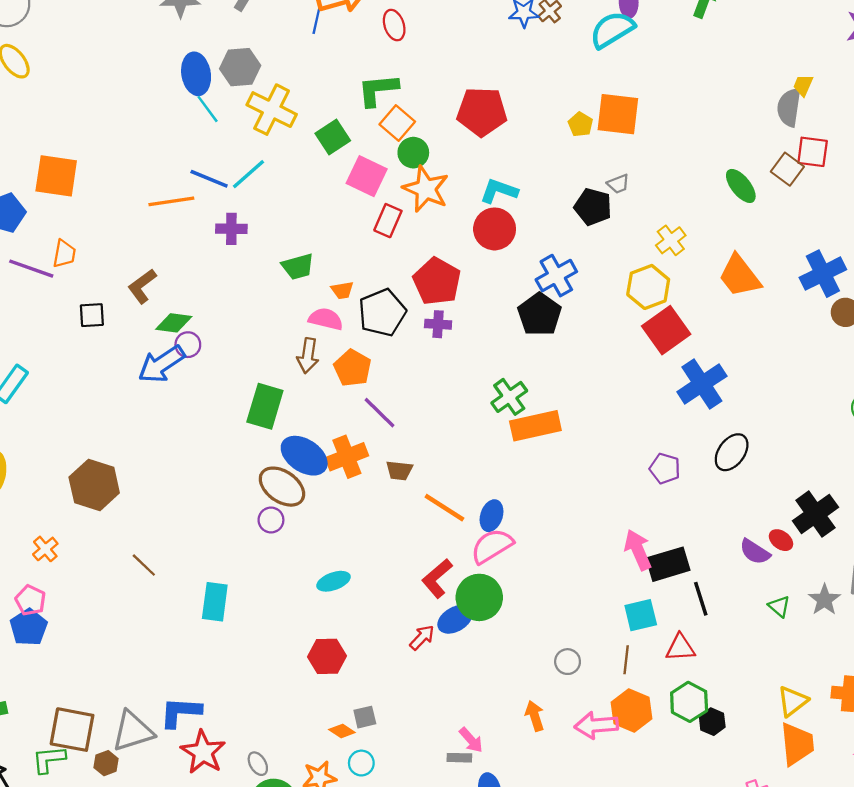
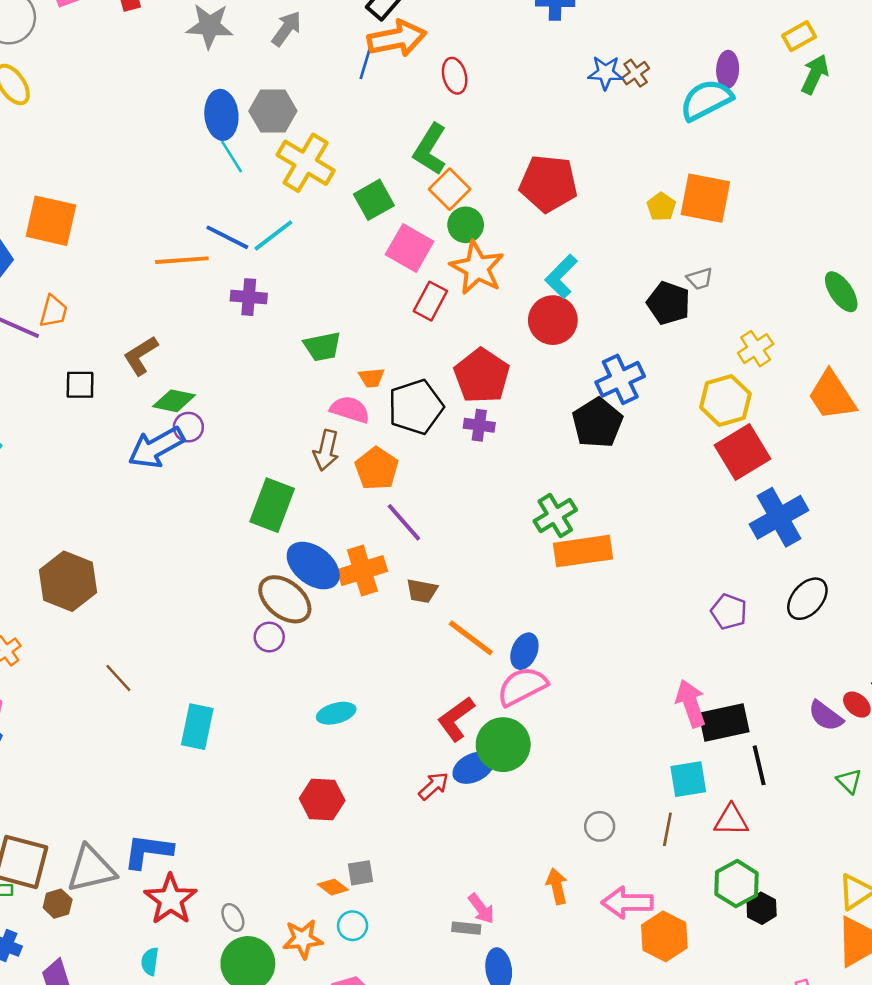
green L-shape: (378, 90) -> (430, 149), turned -57
cyan L-shape: (499, 191) -> (561, 276), turned -69
orange hexagon: (631, 710) -> (664, 936), moved

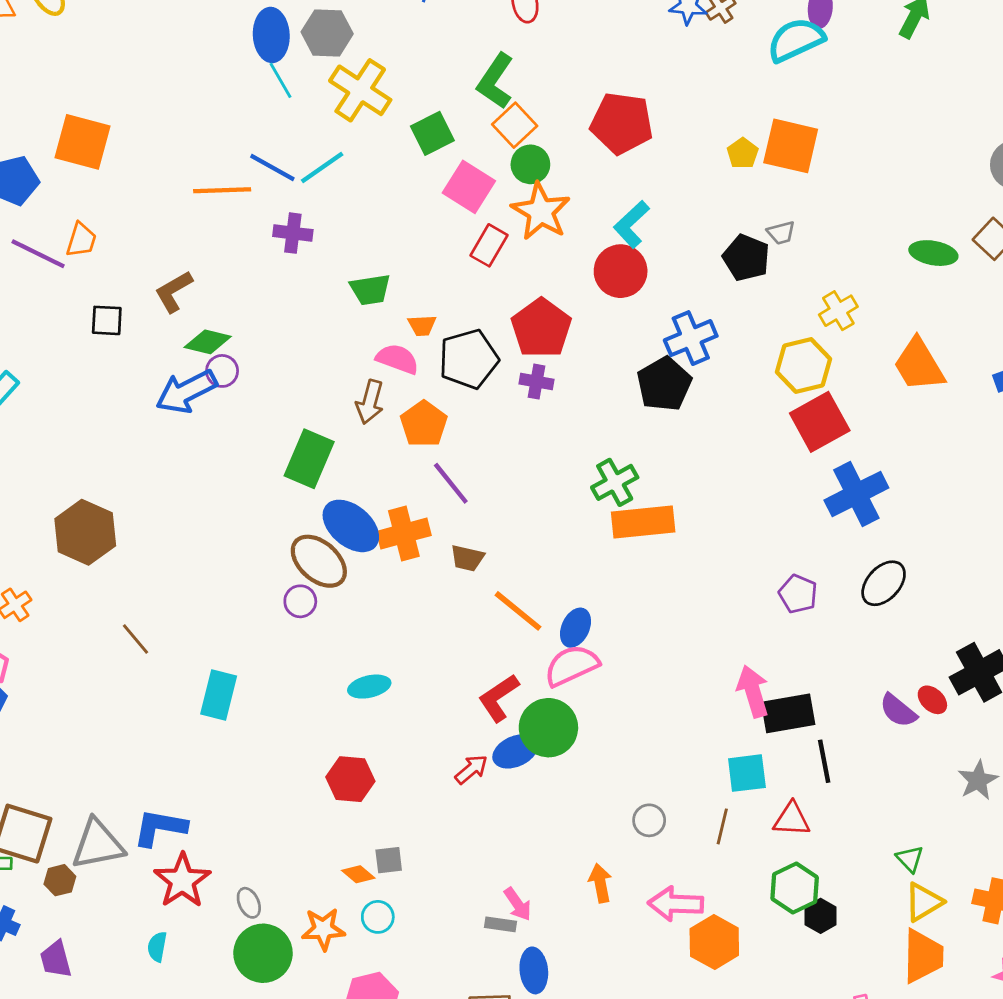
green ellipse: (841, 292) -> (933, 253), turned -48
green triangle: (849, 781) -> (910, 859), moved

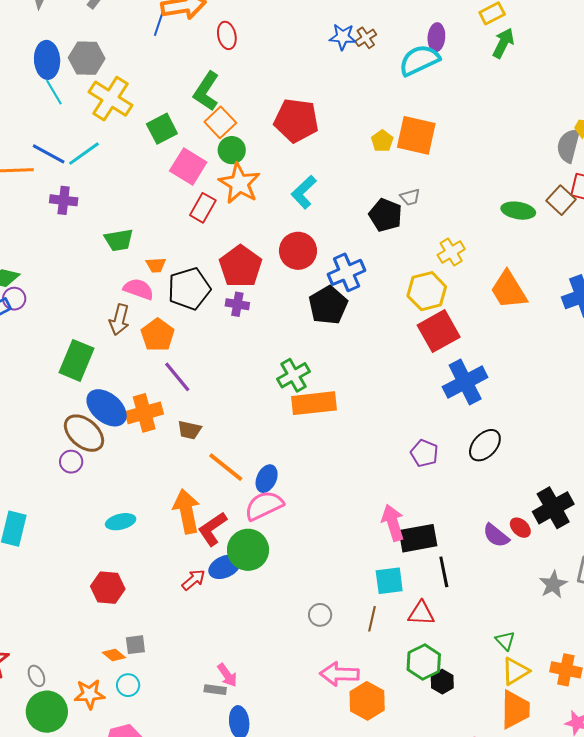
red circle: (621, 271) -> (298, 251), moved
orange arrow: (600, 883) -> (187, 511), moved, size x1.6

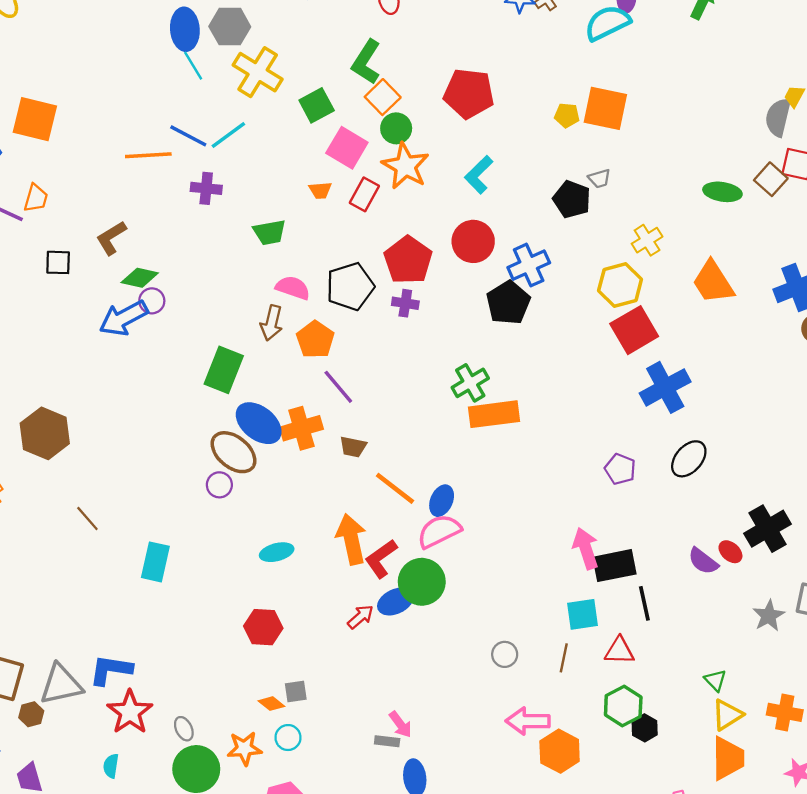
yellow pentagon: (382, 141) -> (567, 115), turned -30
orange trapezoid: (156, 265) -> (320, 190), moved

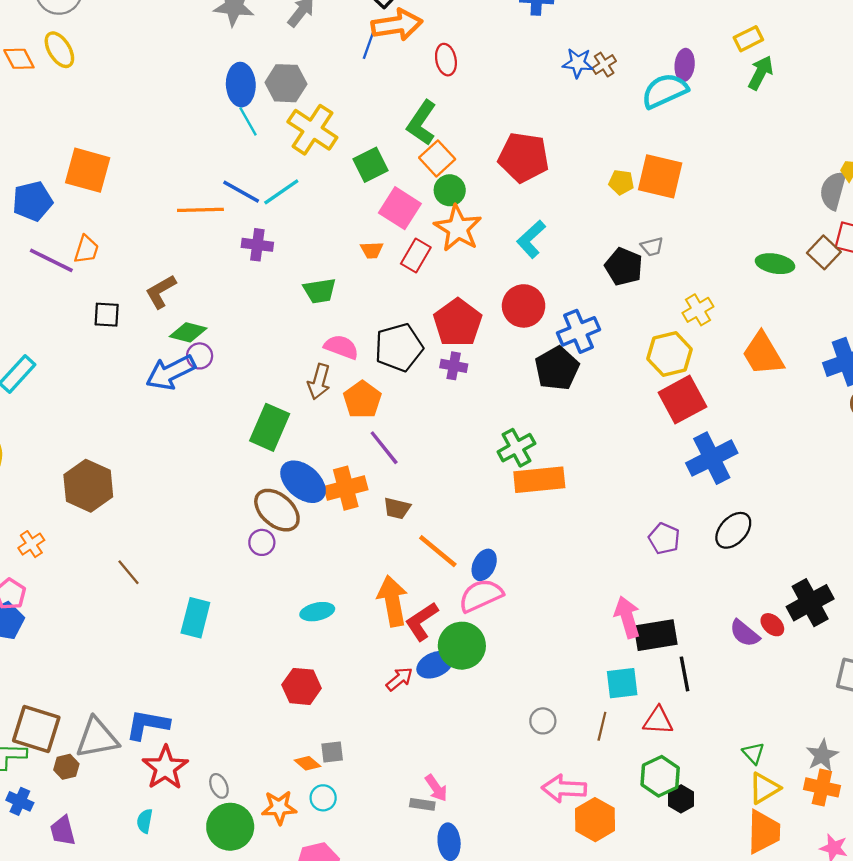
gray star: (769, 616) -> (822, 755), moved

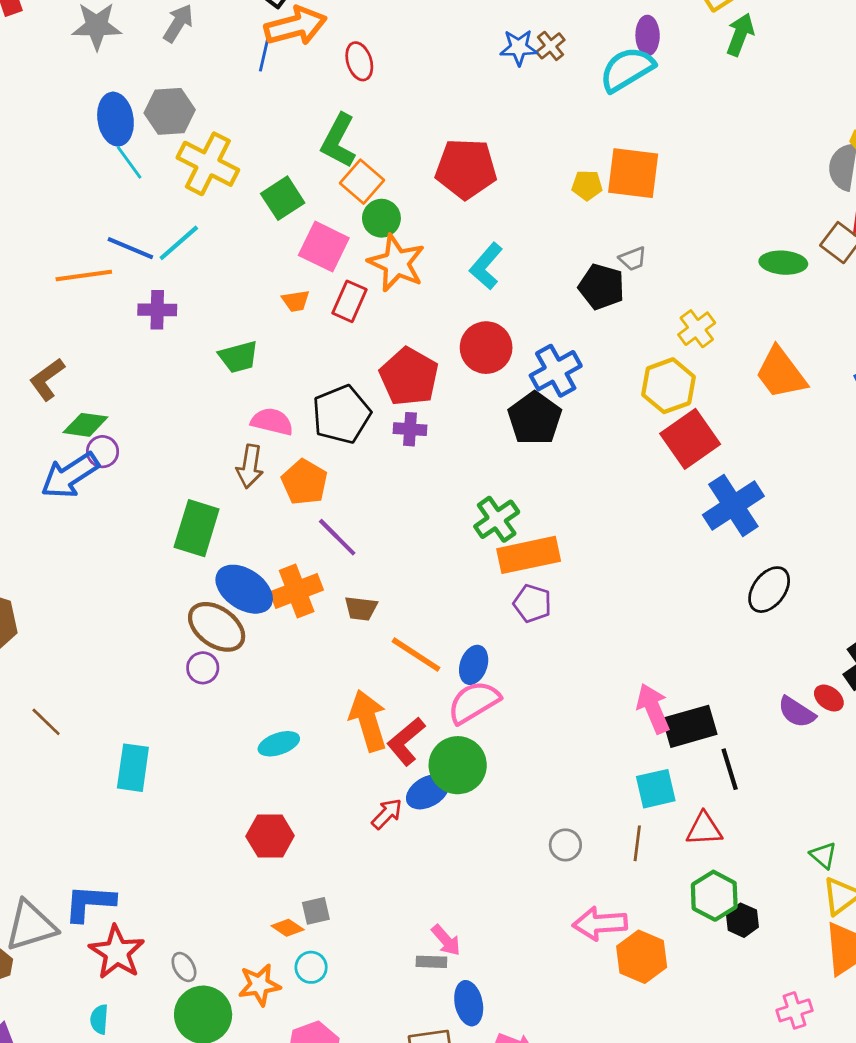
purple pentagon: (664, 539) -> (532, 603), moved

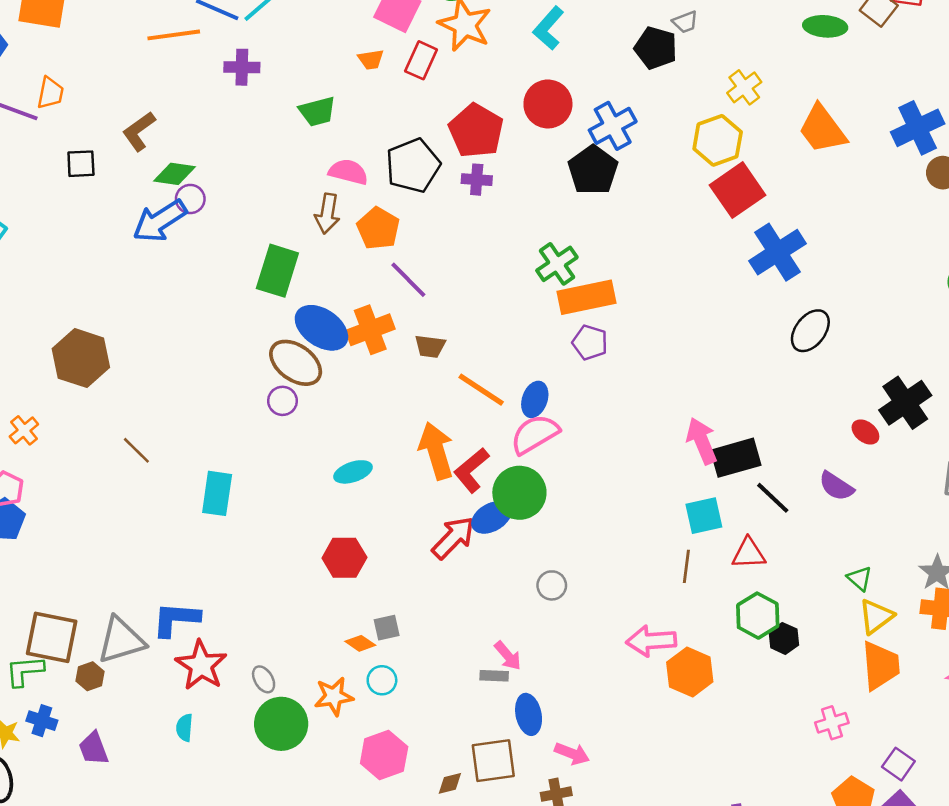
purple semicircle: (797, 712) -> (836, 486), moved
black line: (730, 769) -> (773, 498), turned -30
red arrow: (387, 814) -> (453, 538), size x1.5
gray circle: (565, 845) -> (552, 585), moved

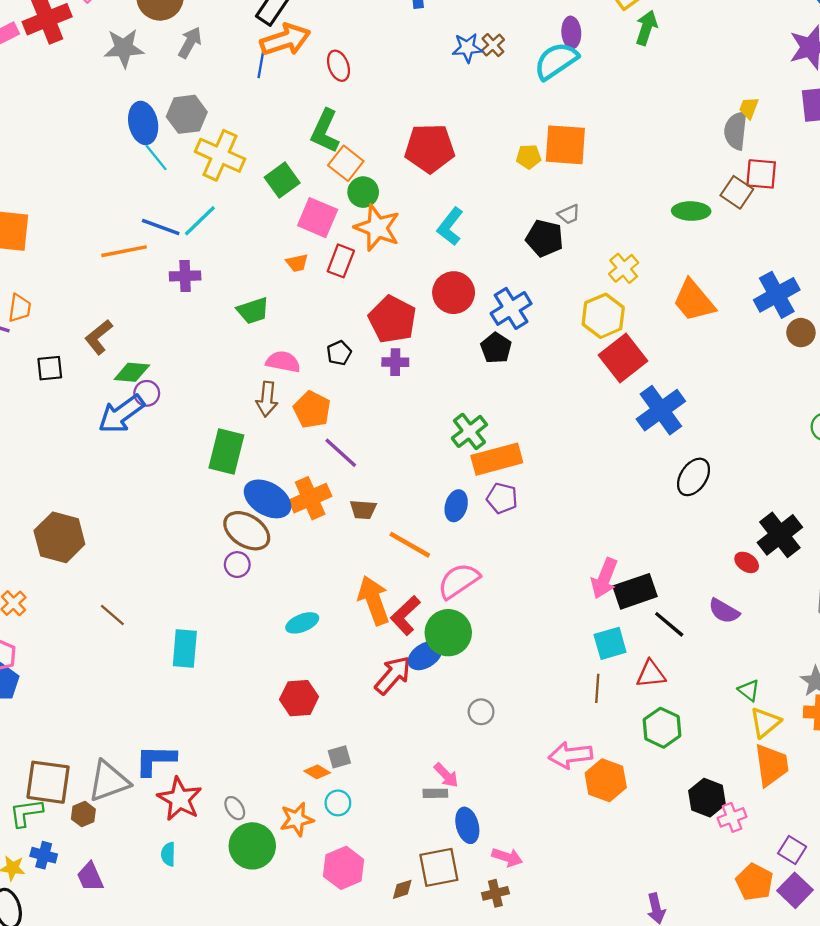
black pentagon: (413, 165) -> (339, 353), size x0.5
black pentagon: (593, 170) -> (496, 348), size x0.7
blue ellipse: (535, 399) -> (456, 506), moved
pink arrow: (702, 441) -> (604, 578), turned -132
black hexagon: (784, 638) -> (707, 798), moved, size x1.4

